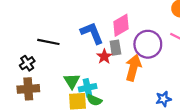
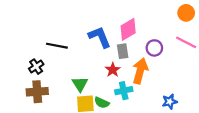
purple circle: (148, 44) -> (154, 48), size x0.6
red star: (104, 56) -> (113, 70), moved
cyan cross: (88, 88) -> (124, 91), moved

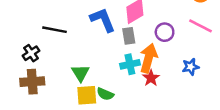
red star: (113, 70) -> (151, 78), moved
cyan cross: (124, 91) -> (130, 64), moved
blue star: (170, 102) -> (191, 67), moved

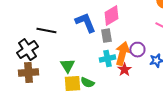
purple circle: (165, 32) -> (137, 50), moved
black cross: (31, 53) -> (27, 50), size x1.5

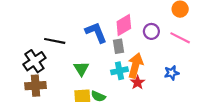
purple circle: (137, 50) -> (151, 31), moved
green triangle: (67, 66) -> (81, 69), moved

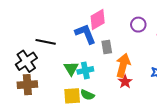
pink diamond: (124, 25) -> (98, 20), moved
purple circle: (151, 31) -> (138, 25), moved
cyan cross: (119, 71) -> (85, 70), moved

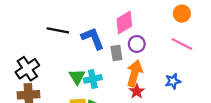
pink diamond: (98, 20) -> (124, 23), moved
purple circle: (138, 25) -> (137, 44), moved
black line: (46, 42) -> (58, 30), moved

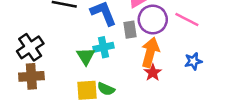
purple circle: (137, 44) -> (153, 19), size x1.5
pink line: (182, 44) -> (187, 19), moved
cyan cross: (93, 79) -> (103, 47), moved

